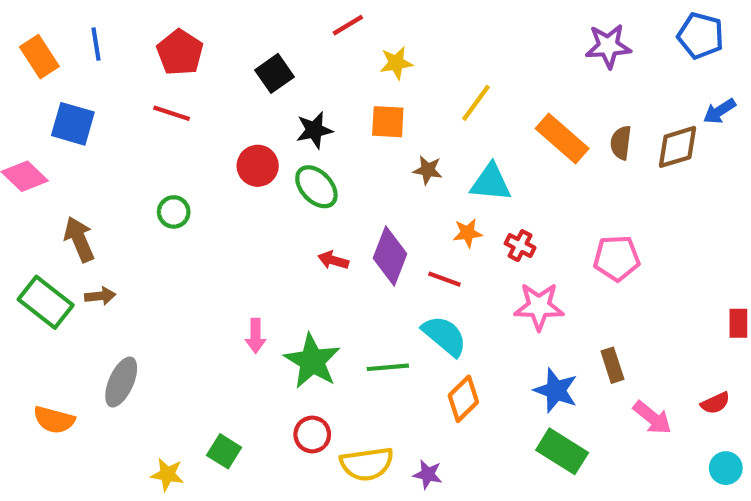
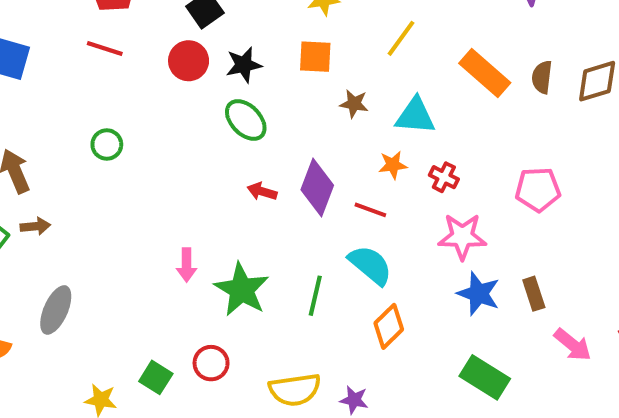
red circle: (258, 166) -> (189, 61), moved
green line: (388, 367) -> (315, 296), turned -72
blue star: (556, 390) -> (479, 294), moved
red circle: (312, 434) -> (211, 363), moved

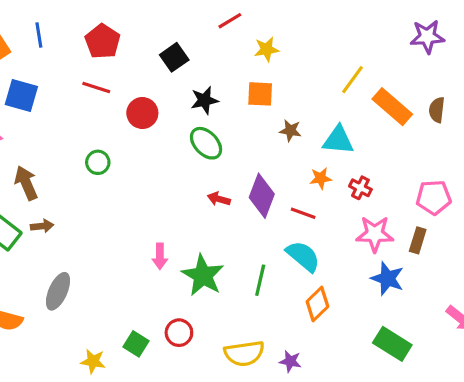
yellow line: (401, 38) -> (352, 80), moved
red circle: (189, 61) -> (142, 113), moved
brown rectangle: (534, 294) -> (418, 240), moved, turned 35

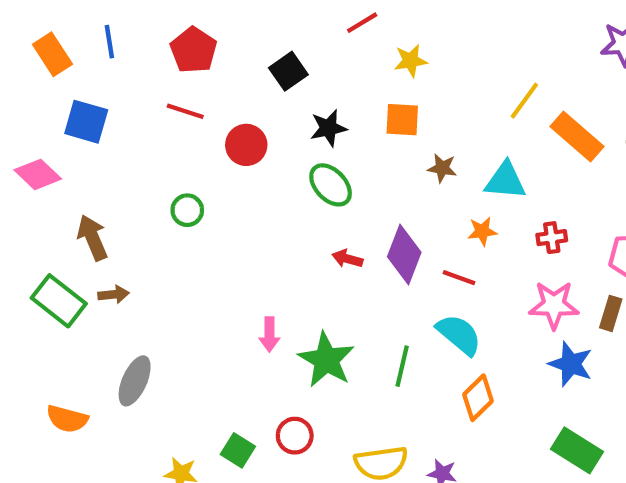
red cross: (360, 188) -> (552, 238), moved, turned -35

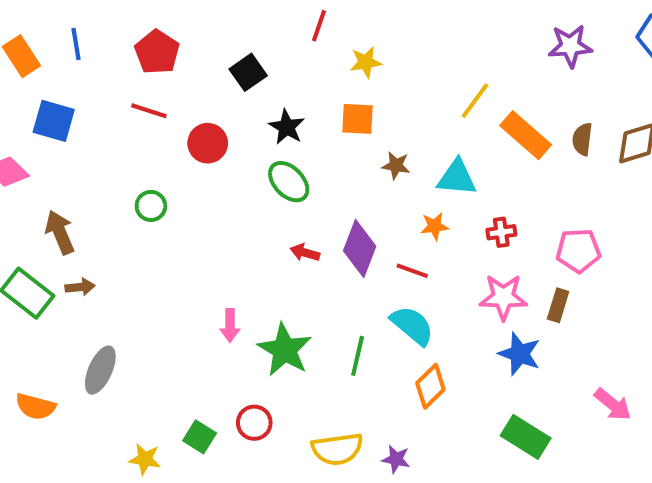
red line: (362, 23) -> (319, 26), turned -40
black star: (328, 128) -> (287, 127), turned -30

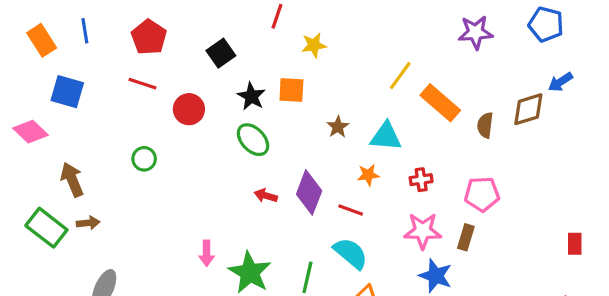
orange square: (358, 119) -> (291, 90), moved
brown semicircle: (582, 139) -> (485, 125), moved
brown star: (396, 165) -> (338, 127), turned 30

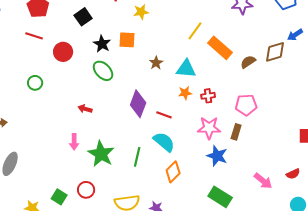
brown semicircle: (485, 125) -> (248, 62), turned 49
orange star: (368, 175) -> (185, 93), moved
red arrow: (266, 196) -> (85, 109), moved

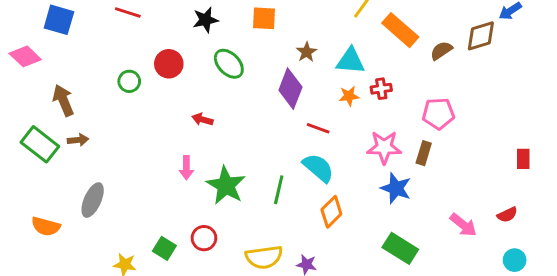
black star: (102, 44) -> (205, 20), moved, turned 30
red circle: (63, 52) -> (169, 64), moved
red cross: (208, 96) -> (381, 89), moved
purple diamond: (138, 104) -> (290, 89), moved

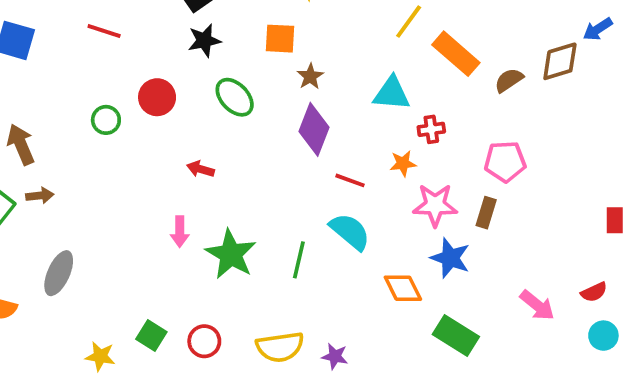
brown star: (307, 52) -> (310, 76), moved
orange star: (349, 96) -> (403, 163), moved
orange diamond: (331, 212) -> (403, 288), moved, turned -72
red circle: (204, 238) -> (204, 341), moved
cyan circle: (515, 260) -> (603, 336), moved

